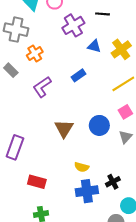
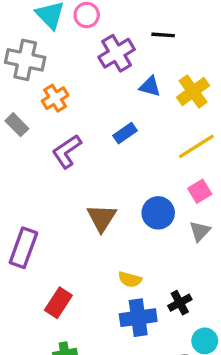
red rectangle: (37, 182) -> (58, 303), turned -72

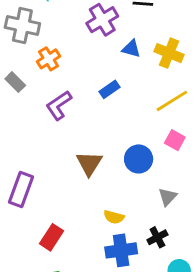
yellow cross: (193, 91) -> (169, 53), turned -32
pink square: (200, 191) -> (175, 140), turned -30
gray triangle: (200, 231) -> (168, 197), moved

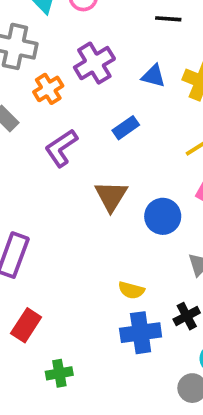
purple cross: (102, 20) -> (94, 63), moved
brown triangle: (89, 163) -> (111, 196), moved
red rectangle: (51, 237) -> (26, 325), moved

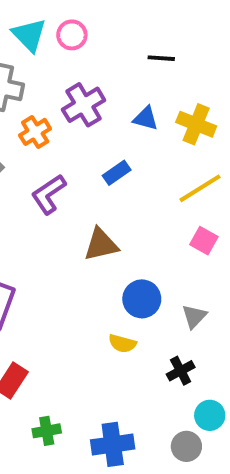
brown triangle: (111, 196) -> (101, 245), turned 45
blue circle: (163, 216) -> (142, 299), moved
blue cross: (141, 333) -> (113, 444), moved

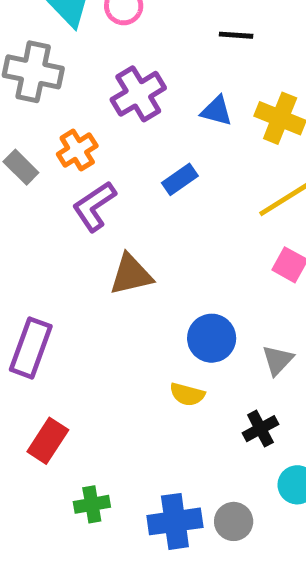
orange cross: (35, 132) -> (77, 150), moved
brown triangle: (101, 245) -> (131, 275), moved
gray circle: (186, 446) -> (234, 521), moved

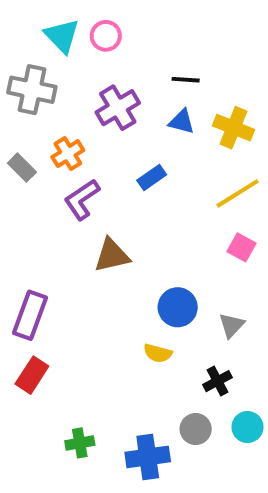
black line: (236, 35) -> (186, 80), moved
red rectangle: (48, 441) -> (32, 375), moved
gray circle: (234, 521) -> (196, 429), moved

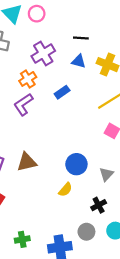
orange cross: (68, 154) -> (28, 79), moved
brown triangle: (112, 255) -> (27, 162), moved
yellow semicircle: (158, 353) -> (65, 190), turned -64

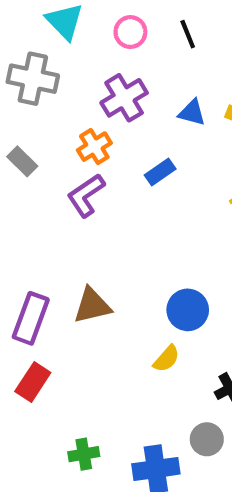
pink circle: (37, 14) -> (130, 32), moved
black line: (81, 38) -> (188, 34), moved, turned 64

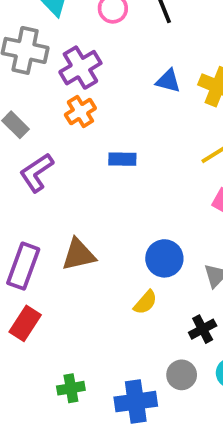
purple cross: (124, 98) -> (80, 68), moved
blue rectangle: (160, 172) -> (122, 159), moved, turned 36
purple L-shape: (86, 195) -> (37, 173), moved

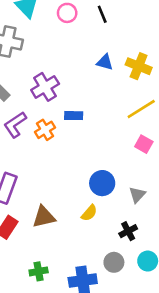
purple cross: (80, 68) -> (45, 87), moved
orange cross: (80, 111) -> (45, 130), moved
brown triangle: (79, 255) -> (44, 217), moved

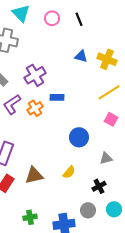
blue circle: (102, 183) -> (79, 137), moved
gray triangle: (137, 195) -> (106, 158), turned 32

